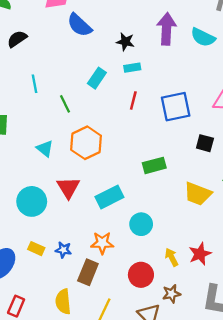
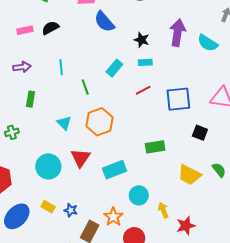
red line: (133, 101) -> (143, 90), turned 42
orange star: (102, 243) -> (113, 217), moved, turned 30
yellow arrow: (172, 257) -> (163, 210), moved

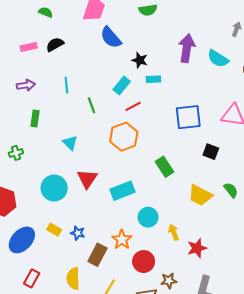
black star: (142, 40) -> (140, 60), moved
red line: (143, 90) -> (133, 106), moved
orange hexagon: (99, 122) -> (124, 137), moved
green rectangle: (155, 147) -> (165, 167), turned 66

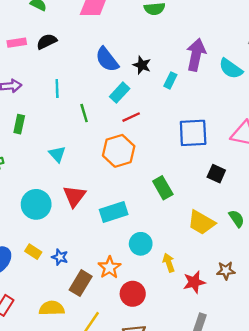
blue semicircle: (111, 38) -> (107, 60), moved
cyan rectangle: (153, 79) -> (170, 80), moved, turned -64
yellow semicircle: (73, 278) -> (52, 308), turned 85
brown star: (169, 281) -> (226, 271), moved

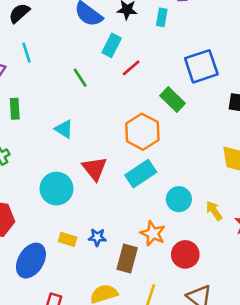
cyan line: (57, 88) -> (26, 53), moved
orange hexagon: (119, 151) -> (142, 132), moved
green rectangle: (163, 188) -> (173, 100), moved

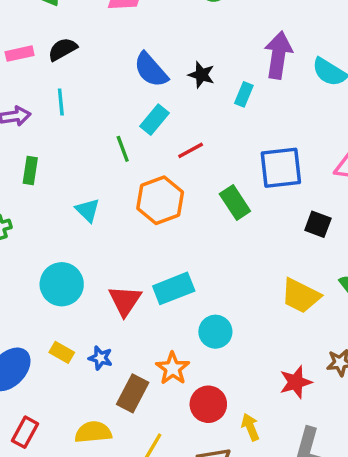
cyan rectangle: (112, 45) -> (154, 120), moved
orange hexagon: (142, 132) -> (160, 200), moved
red triangle: (95, 169) -> (125, 301), moved
yellow arrow: (214, 211) -> (250, 427), moved

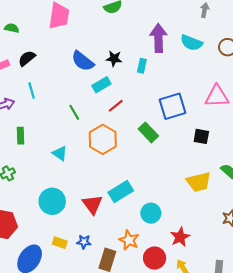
cyan rectangle: (154, 120) -> (101, 85), moved, turned 30
yellow trapezoid: (301, 296) -> (199, 182), turned -30
red star: (296, 382) -> (180, 237), moved

